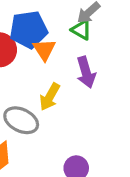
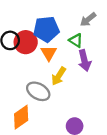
green triangle: (81, 30) -> (76, 40), moved
orange triangle: (44, 50) -> (49, 53), moved

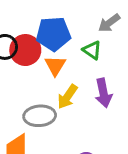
purple arrow: (84, 60) -> (103, 93), moved
gray ellipse: (38, 91) -> (40, 116), turned -35

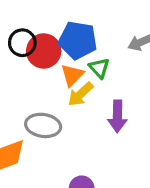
green triangle: (92, 50) -> (99, 68), moved
yellow arrow: (67, 97) -> (80, 94), moved

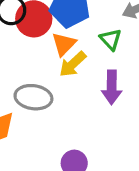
green triangle: (99, 68) -> (111, 39), moved

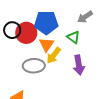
gray ellipse: (33, 97) -> (34, 66), moved

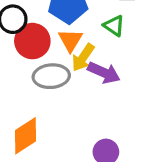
red circle: (26, 33) -> (32, 41), moved
purple arrow: (79, 65) -> (104, 73), moved, turned -54

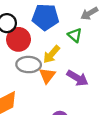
orange triangle: (70, 40) -> (47, 76), moved
purple arrow: (104, 73) -> (77, 78), moved

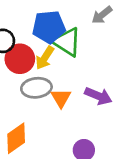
green triangle: (75, 35) -> (67, 42), moved, size x1.6
yellow arrow: (52, 54) -> (45, 58), moved

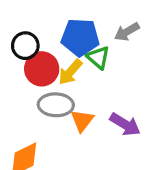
gray arrow: (102, 15) -> (127, 32), moved
green triangle: (67, 42) -> (98, 57), size x0.7

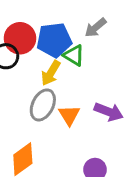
red circle: (42, 69) -> (20, 38), moved
gray ellipse: (56, 105) -> (43, 105), turned -56

